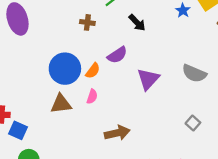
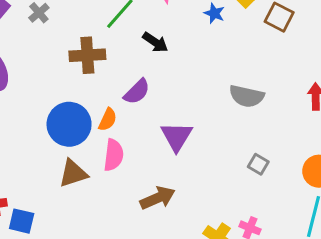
brown cross: (87, 22) -> (87, 55), size x1.6
purple triangle: (148, 79) -> (176, 136), moved
pink semicircle: (92, 97) -> (114, 155), size x1.5

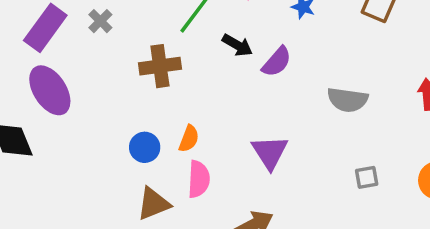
purple semicircle: (137, 92) -> (277, 62), moved
blue circle: (69, 124) -> (145, 147), size x0.6
gray square: (258, 164) -> (367, 177), turned -36

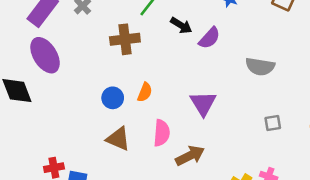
pink semicircle: (199, 179) -> (162, 133), moved
brown triangle: (153, 204) -> (118, 139), turned 44

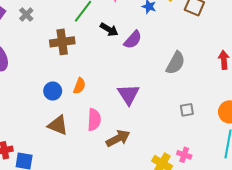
gray semicircle: (260, 67) -> (176, 63), turned -70

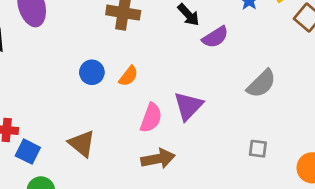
pink semicircle: (94, 120) -> (151, 118), moved
brown triangle: (58, 125) -> (82, 144), moved

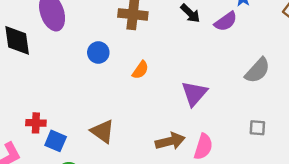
purple semicircle: (215, 37) -> (226, 21), moved
blue circle: (92, 72) -> (98, 52), moved
pink semicircle: (151, 118) -> (203, 147), moved

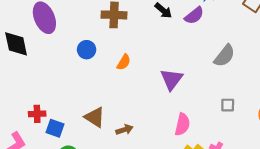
brown arrow: (170, 141) -> (124, 130), moved, size x0.7

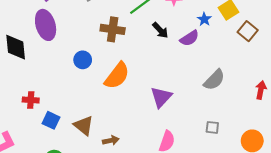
orange semicircle: (124, 62) -> (117, 76), size x1.8
red cross: (37, 114) -> (31, 100), moved
blue square: (55, 128) -> (51, 120), moved

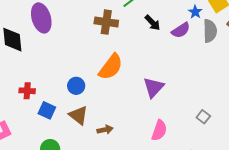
blue circle: (83, 60) -> (76, 86), moved
gray semicircle: (214, 80) -> (210, 31), moved, turned -45
gray square: (212, 127) -> (203, 117), turned 32

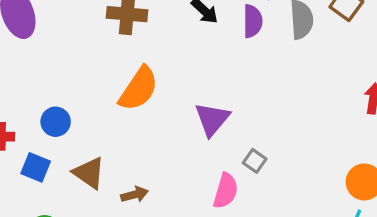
purple semicircle: (181, 30) -> (253, 21), turned -54
blue circle: (76, 86) -> (56, 122), moved
gray square: (203, 117) -> (255, 161), moved

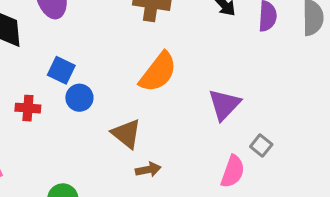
blue square: (36, 167) -> (61, 70), moved
brown triangle: (89, 173) -> (126, 134), moved

